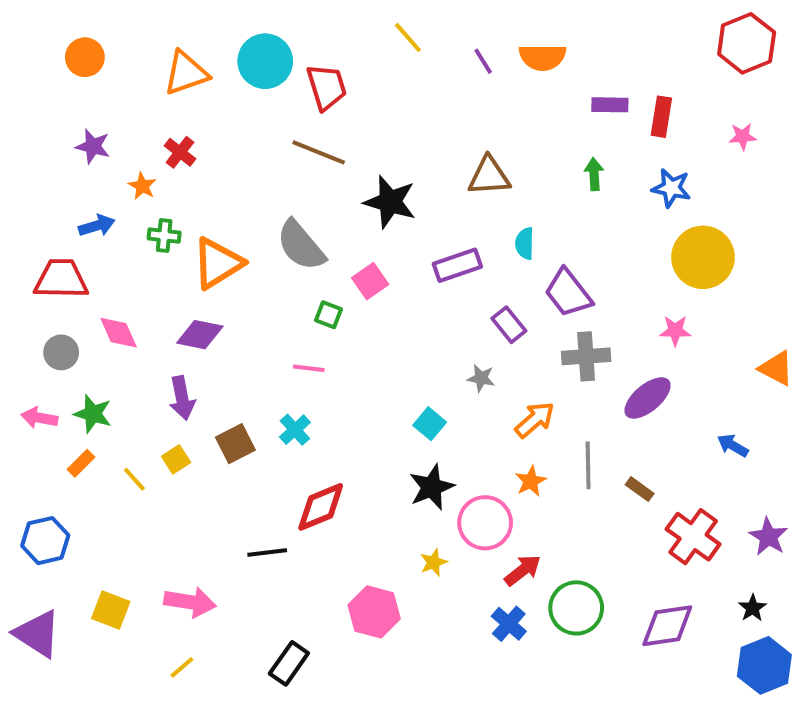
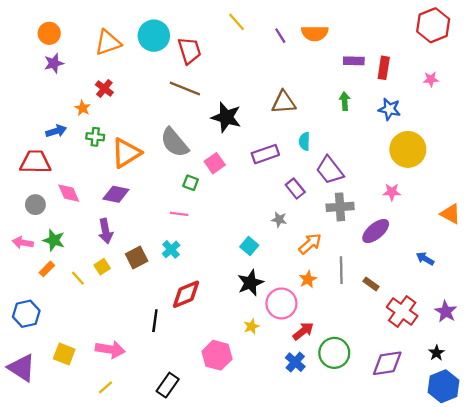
purple star: (93, 146) -> (54, 63), moved, turned -30
black line: (267, 552) -> (155, 321), turned -75

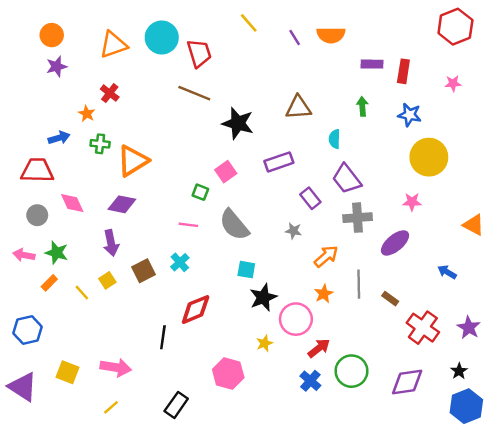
cyan semicircle: (304, 141) -> (335, 139), moved
gray semicircle: (175, 143) -> (234, 225), moved
cyan square: (249, 246) -> (246, 270), moved, turned -30

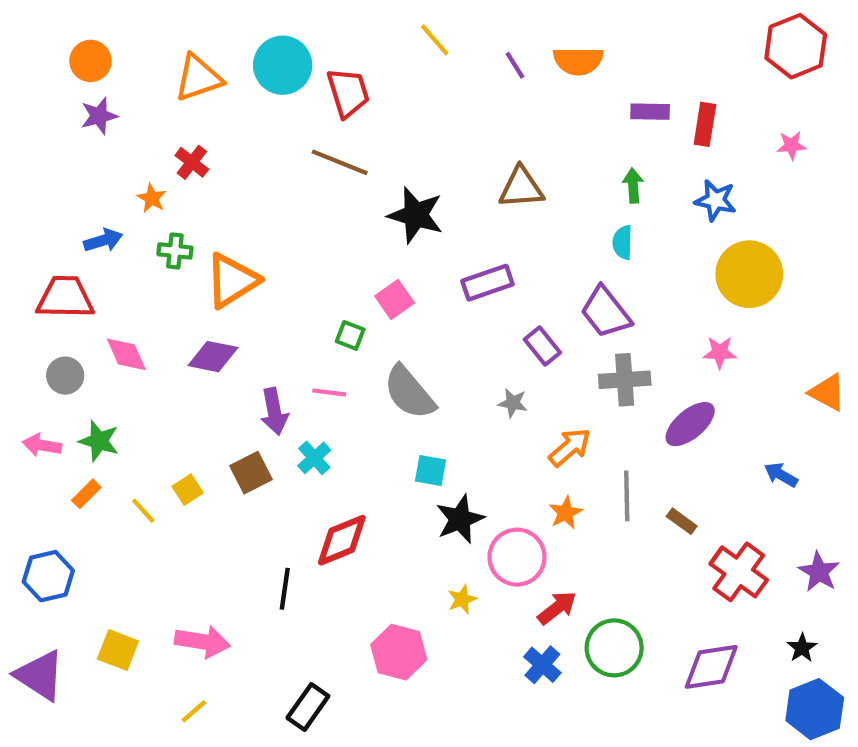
cyan semicircle: (335, 139) -> (623, 243), moved
purple arrow: (111, 243) -> (274, 411), moved

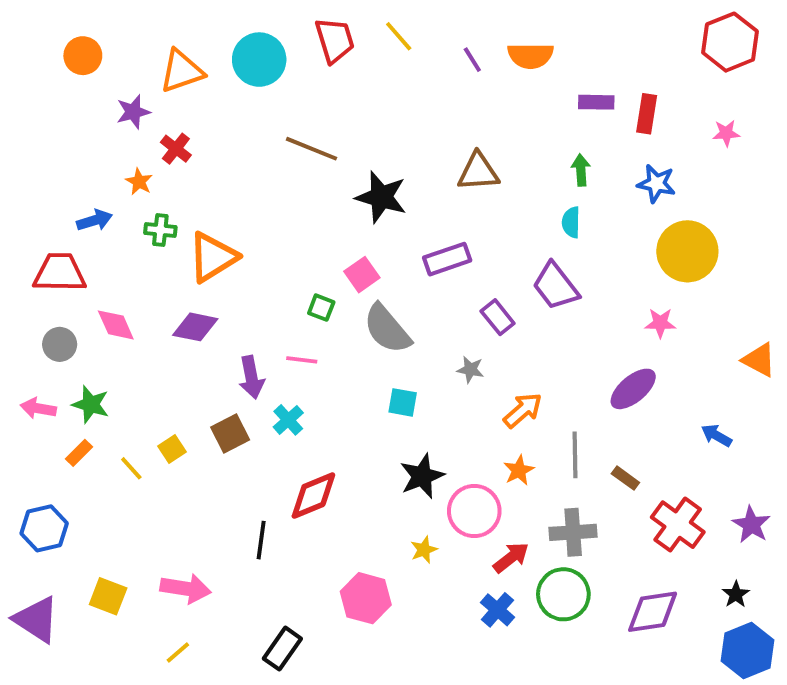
red trapezoid: (348, 93) -> (335, 40), moved
purple star: (99, 116) -> (133, 112), moved
gray cross: (625, 380) -> (573, 532), moved
gray semicircle: (409, 392) -> (387, 329), moved
cyan square: (430, 471) -> (403, 402), moved

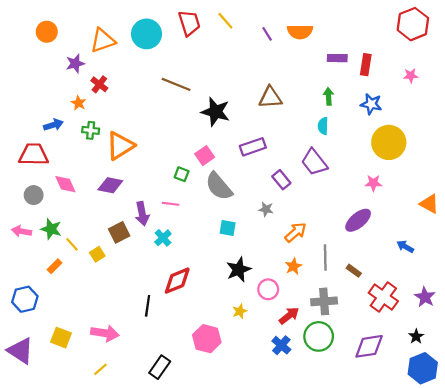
brown square: (230, 433) -> (119, 232), moved
orange rectangle: (79, 453) -> (54, 266), moved
yellow line: (131, 468) -> (72, 244), moved
pink circle: (474, 511) -> (268, 289), size x0.7

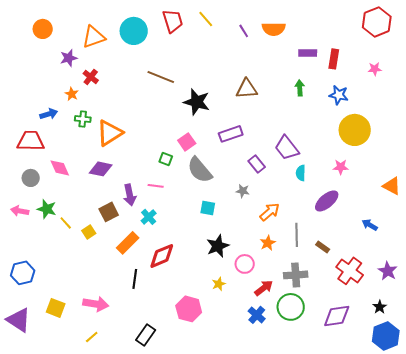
cyan semicircle: (323, 126) -> (301, 173), moved
orange rectangle: (54, 266) -> (128, 243), moved, size x1.6

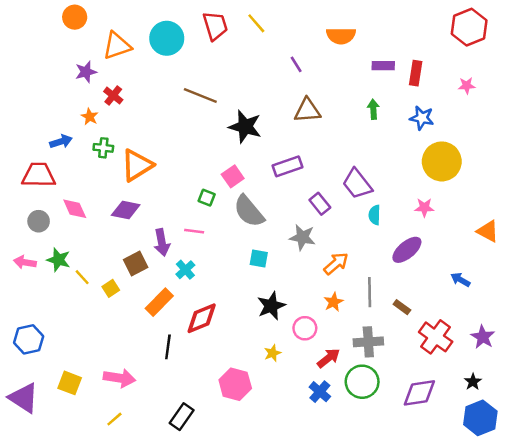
orange circle: (43, 29) -> (75, 17), moved
purple line: (244, 31) -> (296, 64), moved
gray star: (243, 191) -> (302, 237), size x1.5

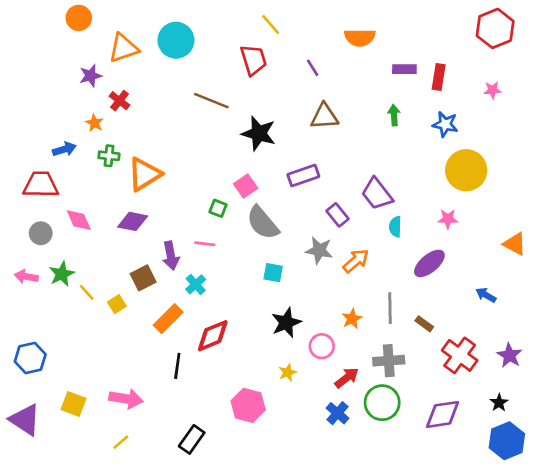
red trapezoid: (215, 26) -> (253, 60), moved
green star: (58, 260) -> (62, 274), turned 30
orange arrow: (336, 264) -> (356, 261), moved

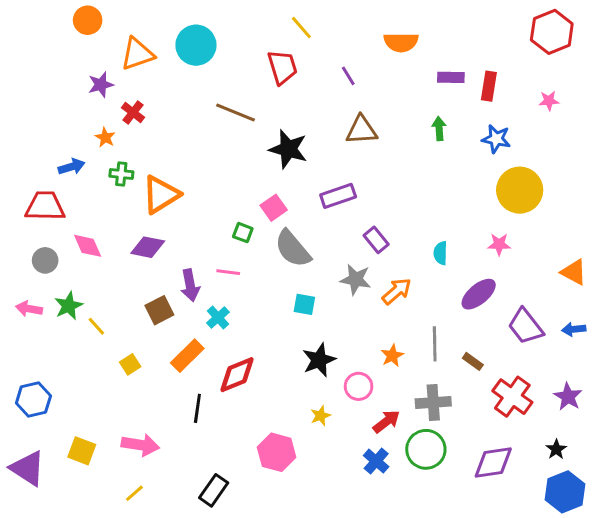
purple trapezoid: (377, 194) -> (525, 326), moved
blue arrow: (486, 295) -> (574, 329), moved, turned -36
yellow square: (117, 304) -> (130, 364), moved

